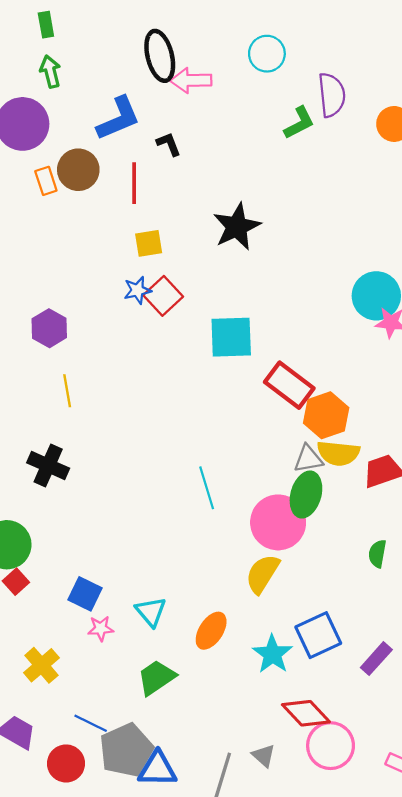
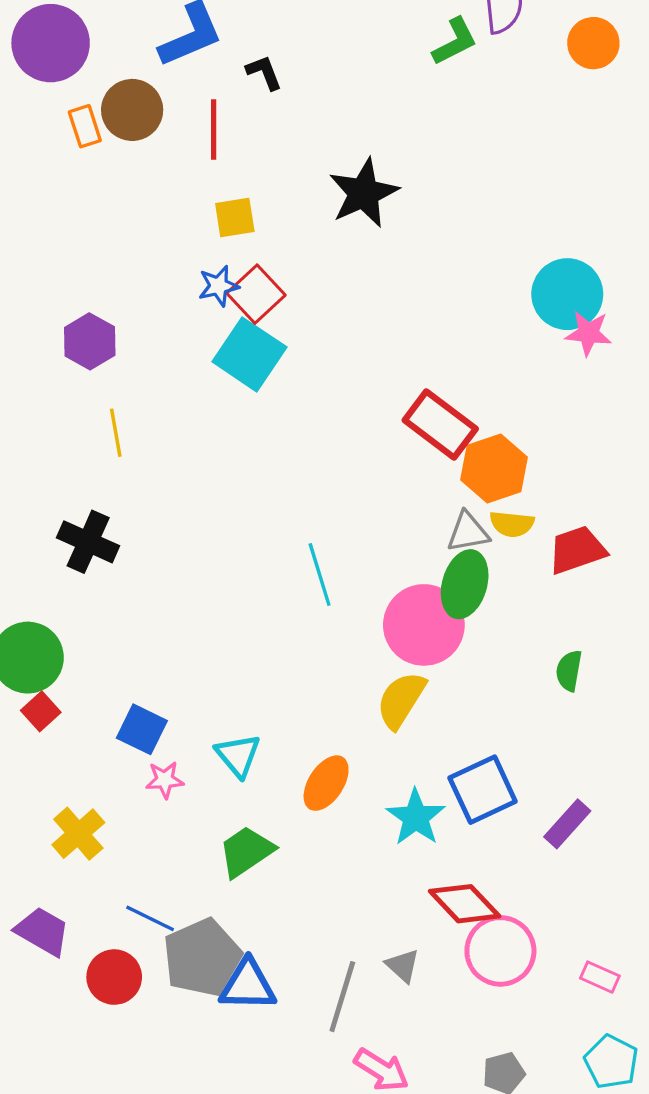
cyan square: (231, 337) -> (249, 354), moved, turned 36
yellow semicircle: (338, 453) -> (512, 524), size x0.7

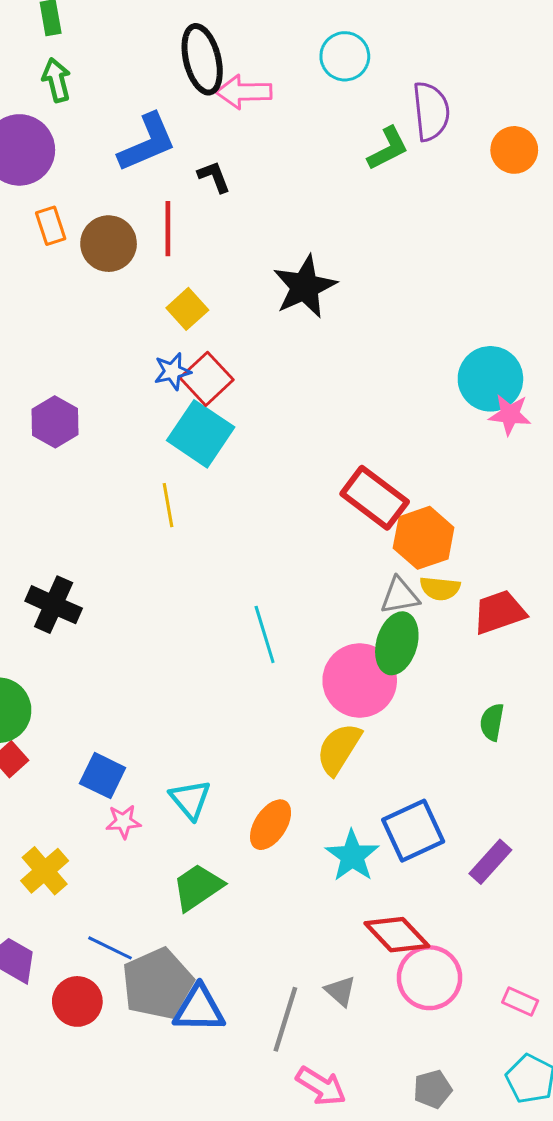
brown circle: (132, 110) -> (109, 244), moved
yellow square: (235, 217) -> (187, 309), turned -33
yellow line: (116, 433) -> (168, 505), moved

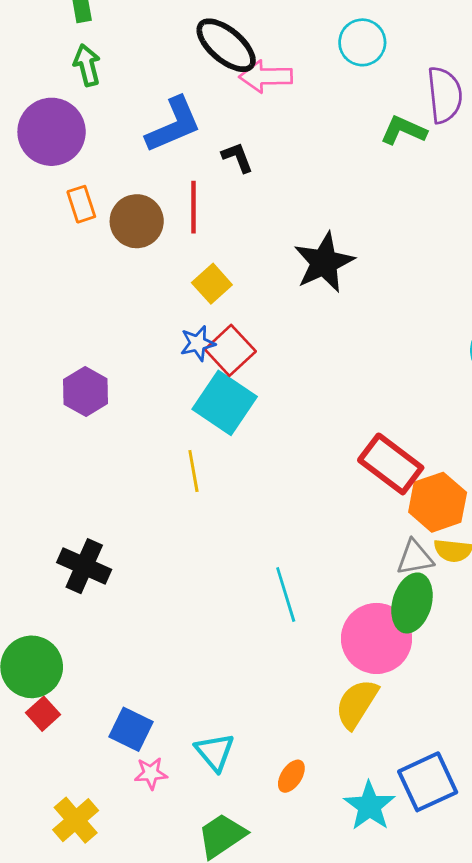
black ellipse: (202, 59) -> (226, 45), turned -36
green L-shape: (388, 148) -> (403, 130), turned -129
orange ellipse: (271, 825) -> (291, 776), size x0.7

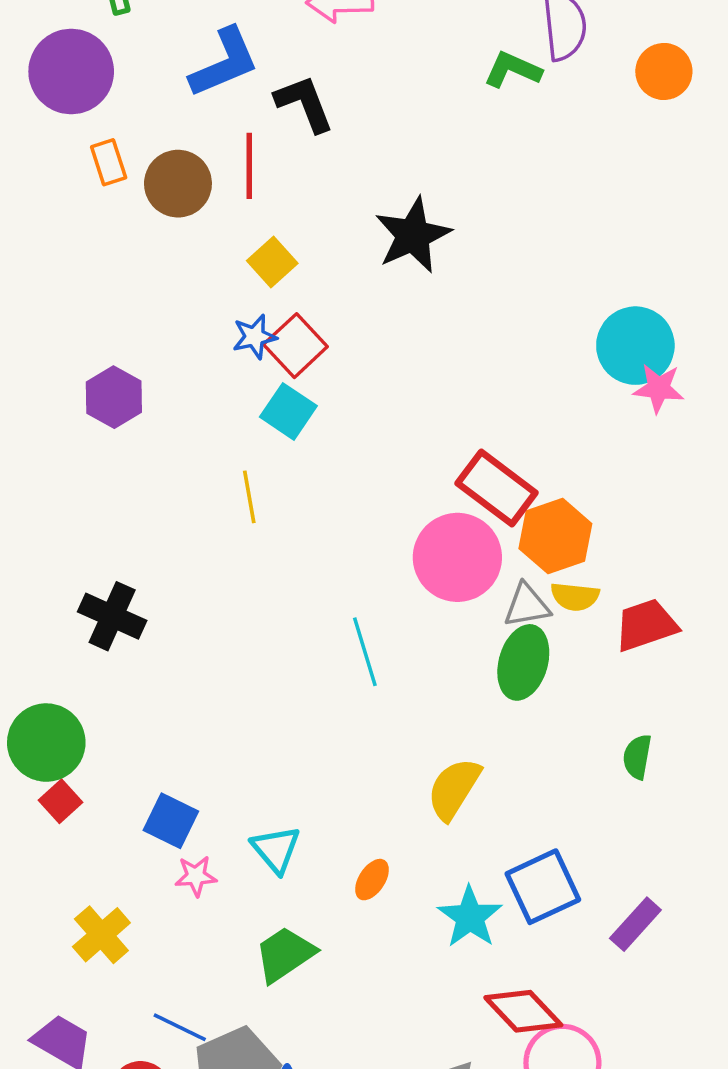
black L-shape: (237, 157) -> (304, 104), size x1.5
cyan square: (225, 403) -> (288, 411), size x0.7
pink circle: (377, 638) -> (457, 557), moved

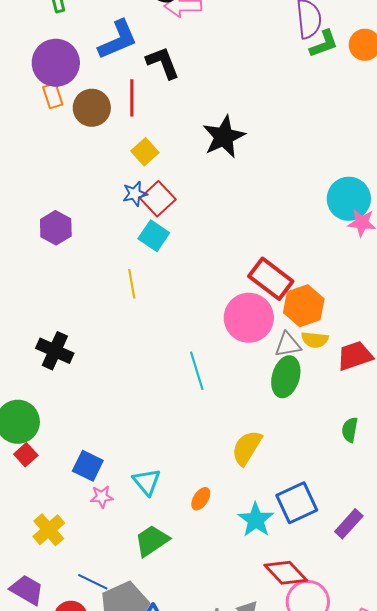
green L-shape: (513, 70) -> (324, 44), moved, turned 136
purple circle: (71, 71) -> (56, 63), moved

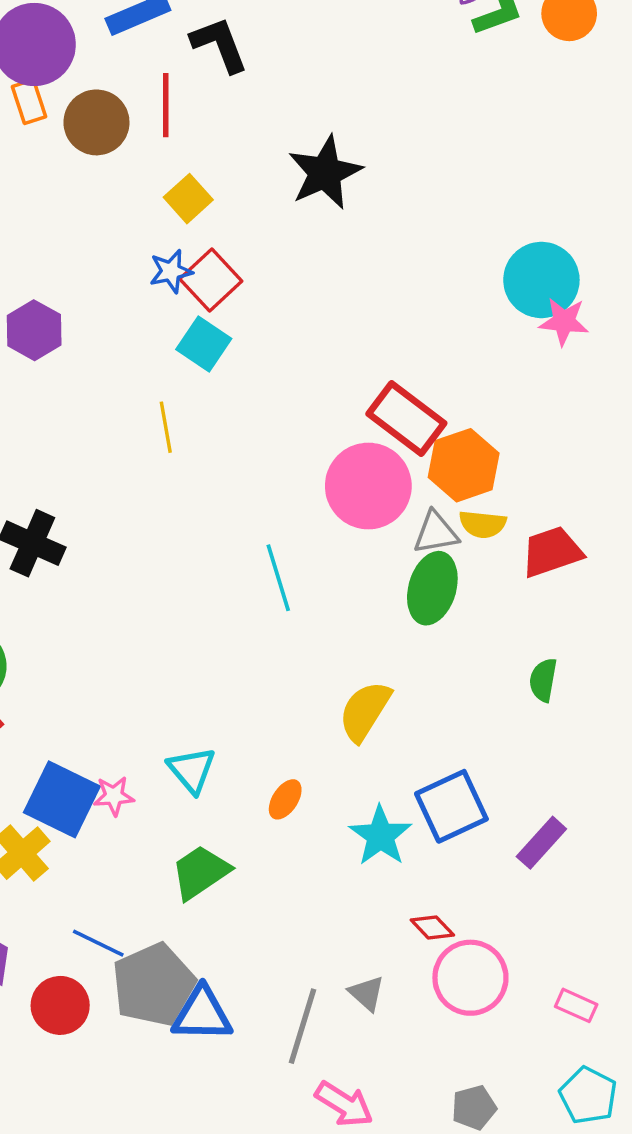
blue square: (88, 466) -> (62, 799), moved, size x1.4
red diamond: (286, 573) -> (432, 928), size x0.6

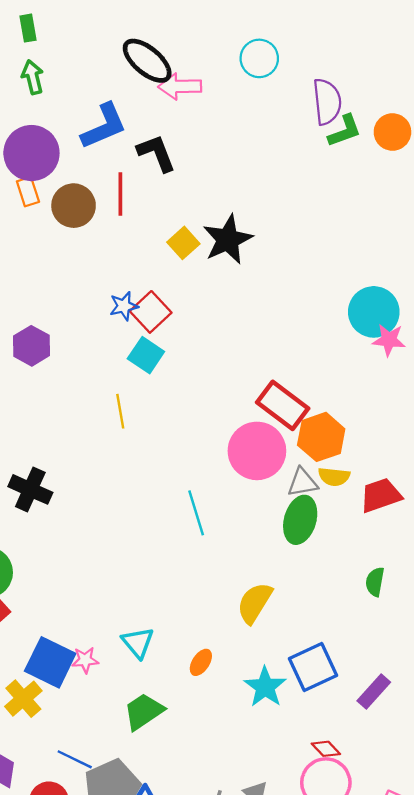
yellow square: (188, 199) -> (183, 243), moved
red diamond: (432, 928) -> (326, 749), moved

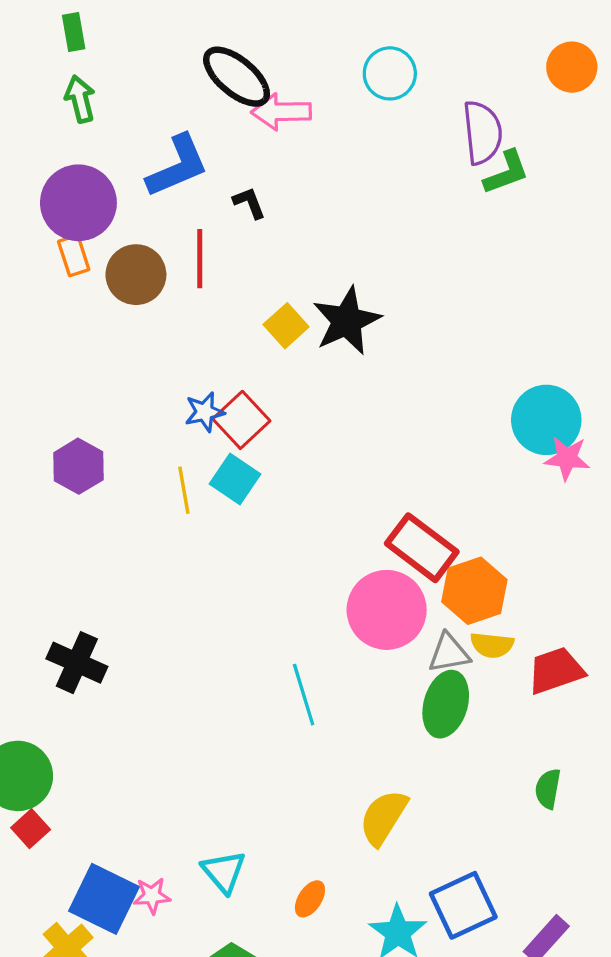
orange circle: (392, 132) -> (572, 67), moved
black L-shape: (156, 153) -> (249, 203), size x0.6
yellow line: (120, 411) -> (184, 490), moved

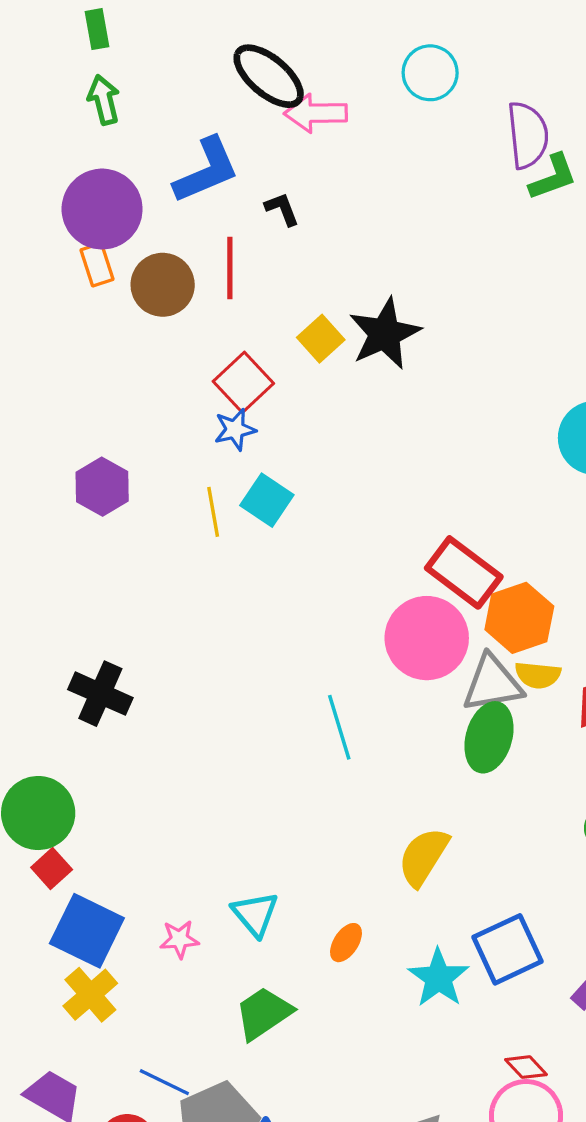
red square: (241, 420) -> (243, 382), moved
gray triangle: (449, 653) -> (492, 683), size x1.4
blue square: (104, 899) -> (87, 931), moved

